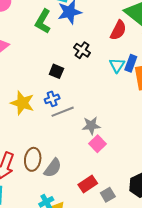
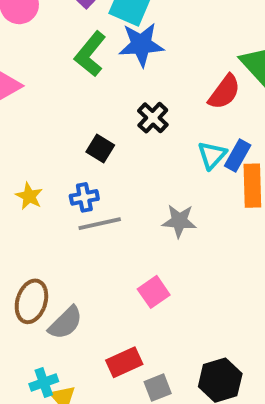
yellow star: (22, 103) -> (29, 196), size x0.6
gray star: (91, 126) -> (179, 221), moved

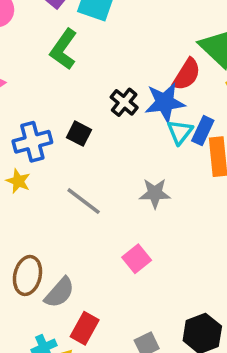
blue star: (141, 45) -> (165, 102), moved
blue cross: (84, 197) -> (32, 142), moved, size x1.5
gray line: (100, 224) -> (84, 201), turned 54
red rectangle: (124, 362) -> (85, 328), moved, turned -32

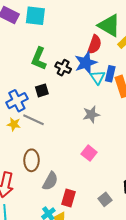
green L-shape: (64, 49) -> (39, 59), moved
black square: (79, 134) -> (42, 90), turned -32
gray line: (84, 201) -> (33, 120), moved
brown ellipse: (27, 275) -> (32, 160), moved

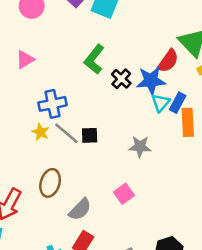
black square: (42, 90) -> (90, 135), moved
gray semicircle: (50, 181) -> (80, 209), moved

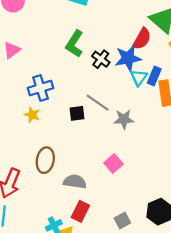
gray line: (66, 133) -> (98, 103), moved
gray semicircle: (80, 209) -> (75, 182), turned -120

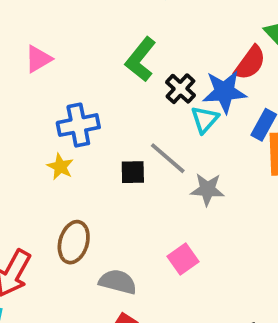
cyan triangle: (139, 78) -> (205, 119), moved

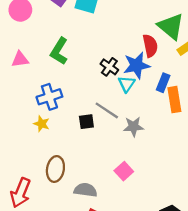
pink triangle: (38, 59) -> (20, 59), turned 30
green L-shape: (141, 59) -> (59, 51), moved
red semicircle: (250, 63) -> (150, 46), turned -40

